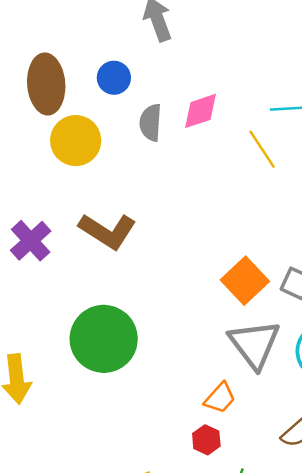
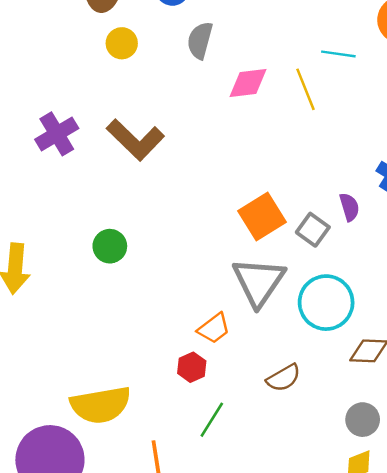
pink diamond: (201, 111) -> (248, 83), moved
yellow circle: (76, 141) -> (122, 43), size x0.6
green circle: (104, 339) -> (110, 246), size x0.5

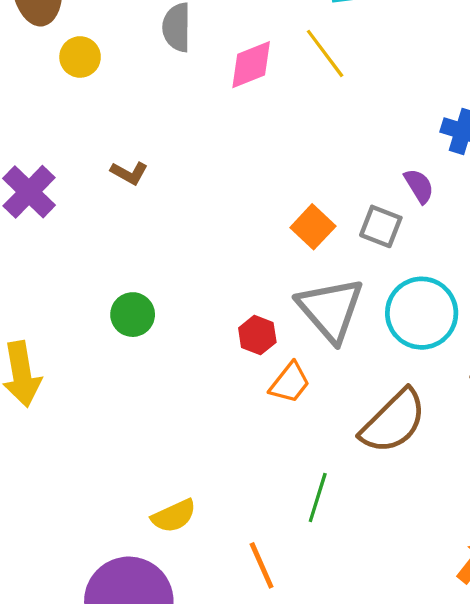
brown L-shape: (135, 140) -> (129, 173), size x0.5
orange square: (262, 216) -> (313, 227), size x0.7
red hexagon: (192, 367) -> (257, 335), moved
brown semicircle: (284, 378) -> (393, 421), size x1.6
yellow semicircle: (101, 405) -> (174, 516), size x0.6

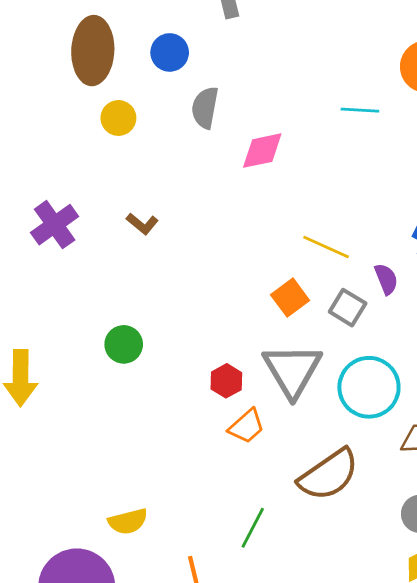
yellow line: (325, 53) -> (326, 247), moved, turned -39

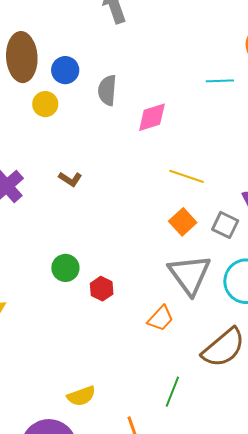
blue circle: (170, 52) -> (65, 70), moved
yellow line: (326, 247) -> (187, 176), moved
red hexagon: (226, 381) -> (102, 289), moved

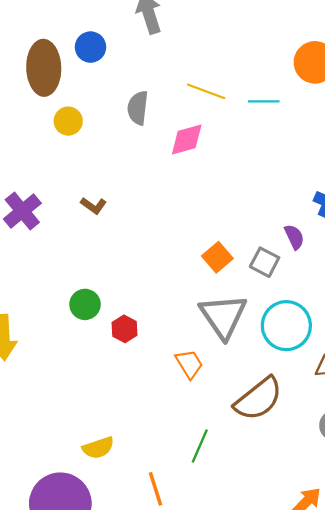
blue circle: (65, 70) -> (91, 47), moved
yellow line: (187, 176) -> (206, 91), moved
orange trapezoid: (161, 318) -> (189, 364), turned -76

